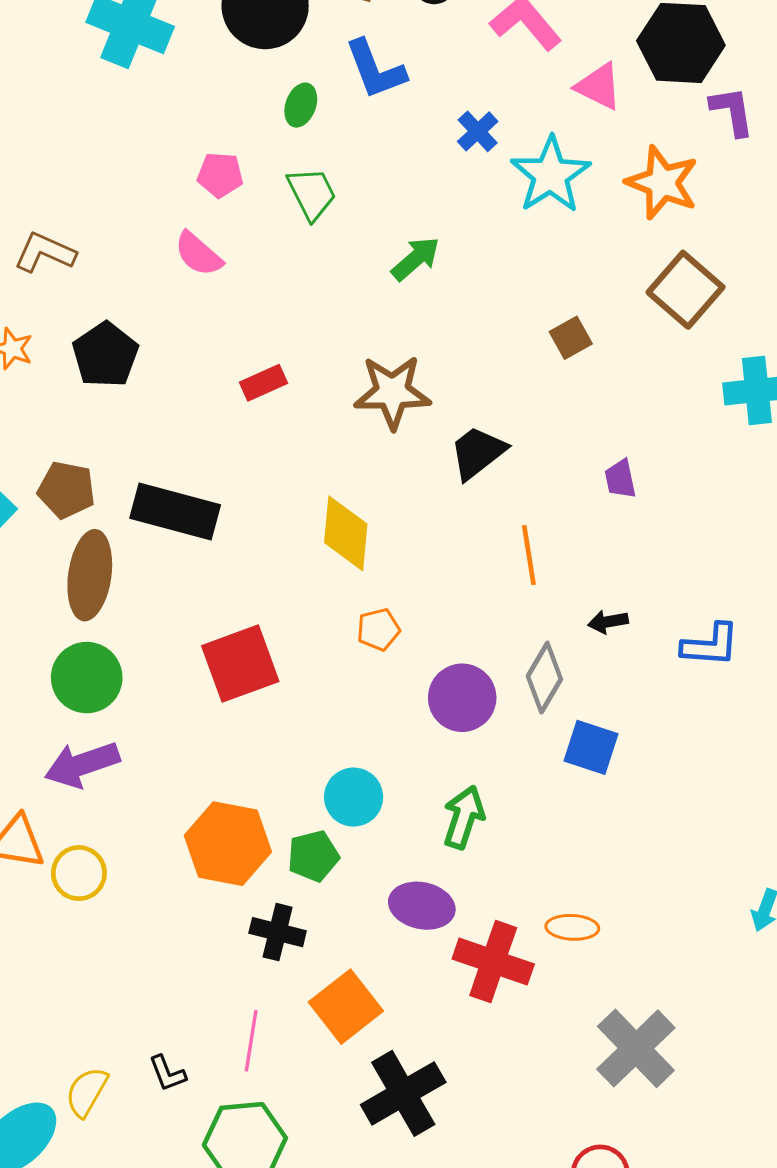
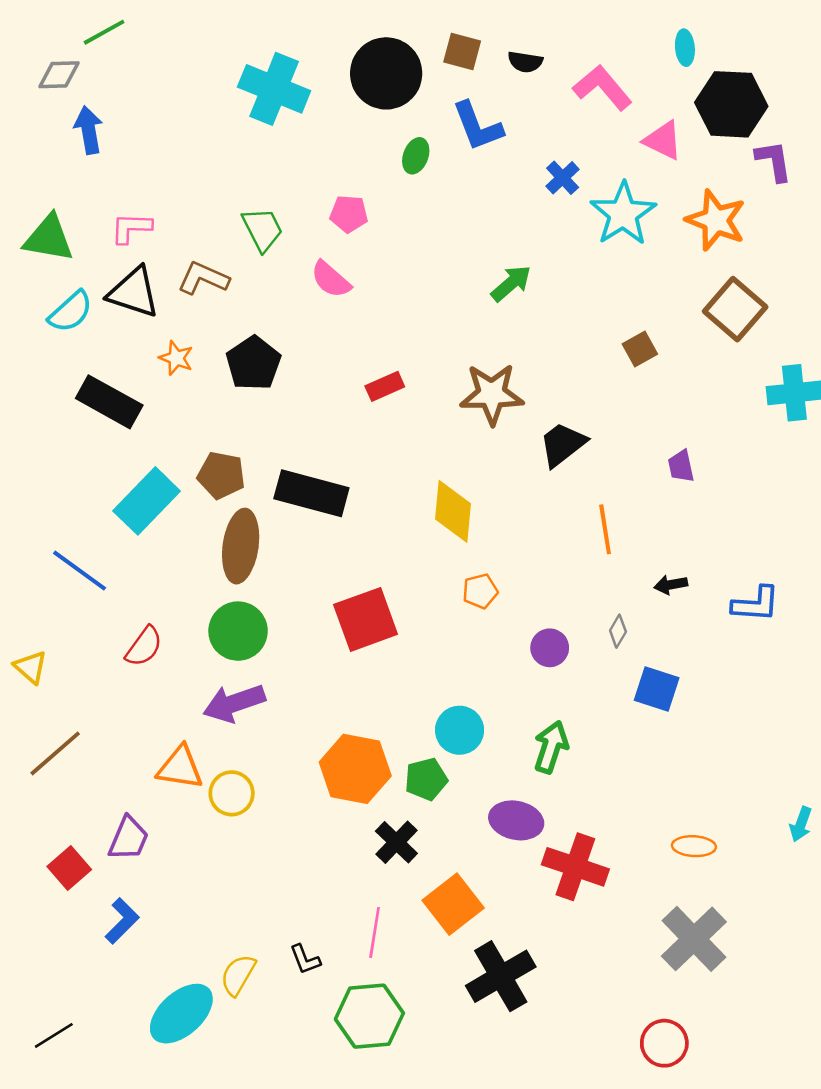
green trapezoid: (312, 193) -> (262, 229), moved
gray diamond: (544, 678) -> (618, 631), size x0.6
purple circle: (462, 698) -> (550, 648), size x0.7
orange ellipse: (572, 927) -> (694, 846), moved
black cross: (278, 932) -> (396, 842), turned 30

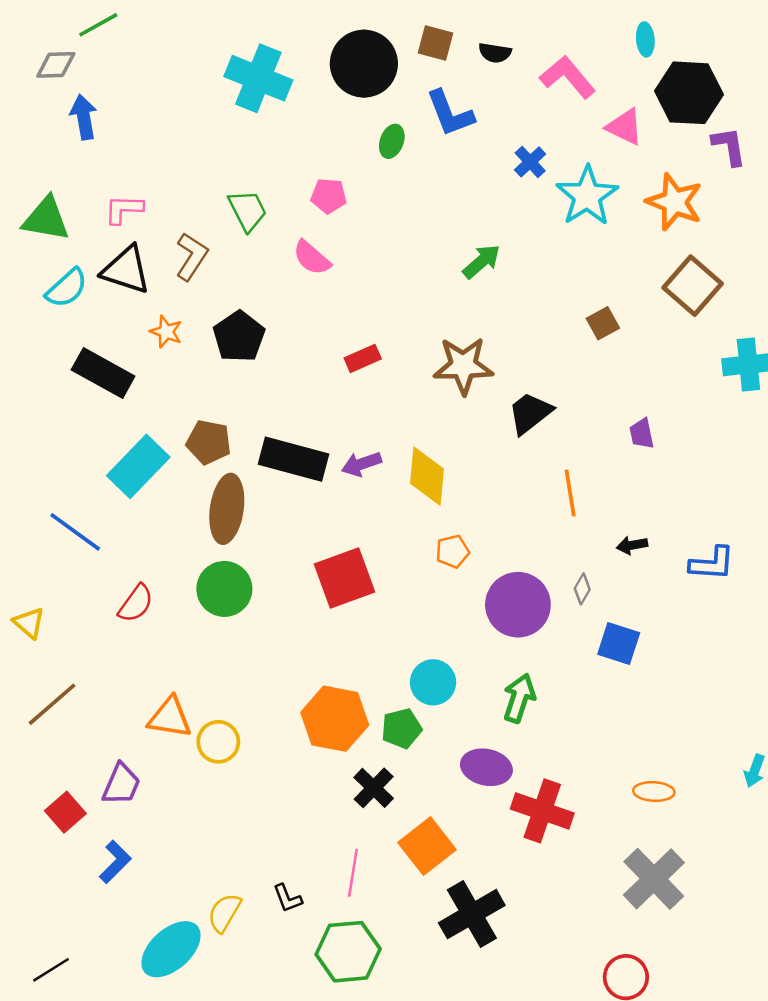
brown L-shape: (203, 278) -> (192, 257), turned 99
purple circle: (550, 648) -> (518, 605), size x1.8
purple arrow: (234, 703) -> (361, 464), moved, size x0.7

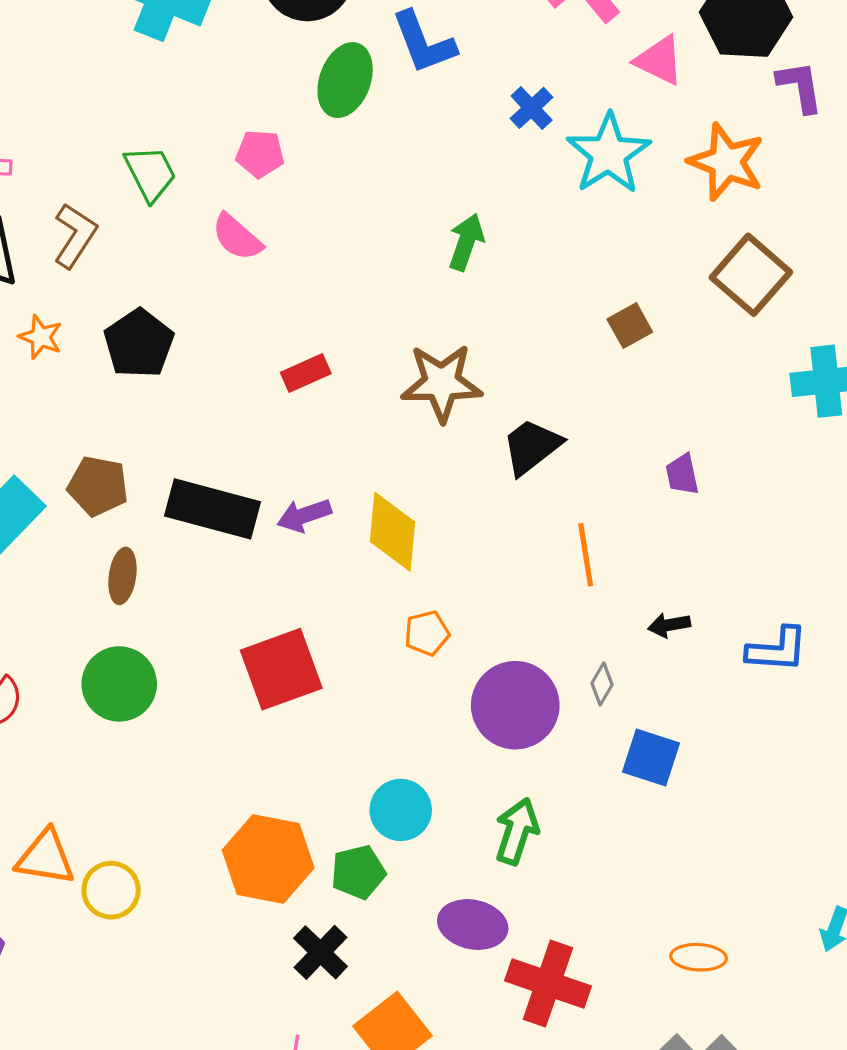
green ellipse: (392, 141) -> (345, 80), size x1.6
green arrow: (482, 261) -> (466, 242), turned -30
brown ellipse: (227, 509) -> (122, 576), size x0.6

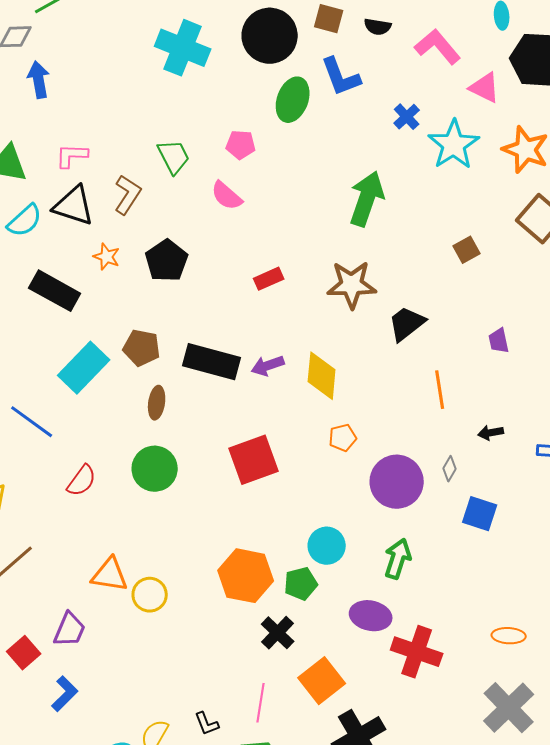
green arrow: (466, 242) -> (367, 199), size x1.6

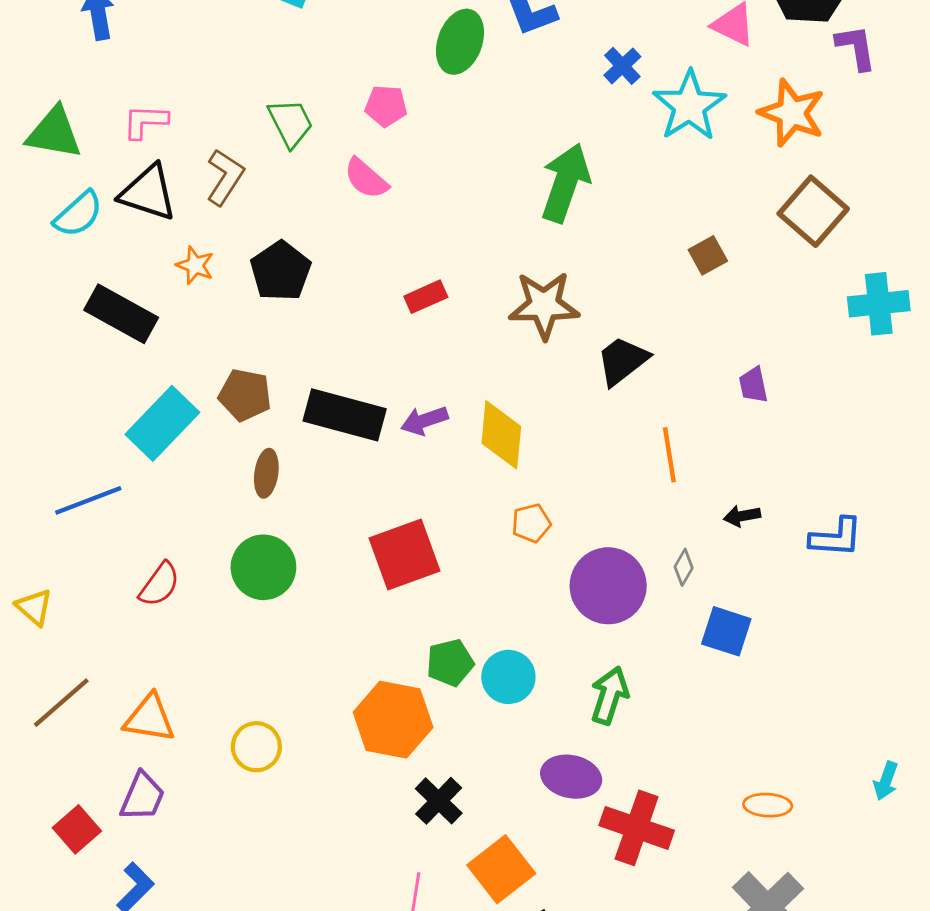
blue line: (32, 422) -> (88, 500), turned -57
orange triangle: (110, 575) -> (150, 718), moved
green pentagon: (301, 584) -> (450, 663), moved

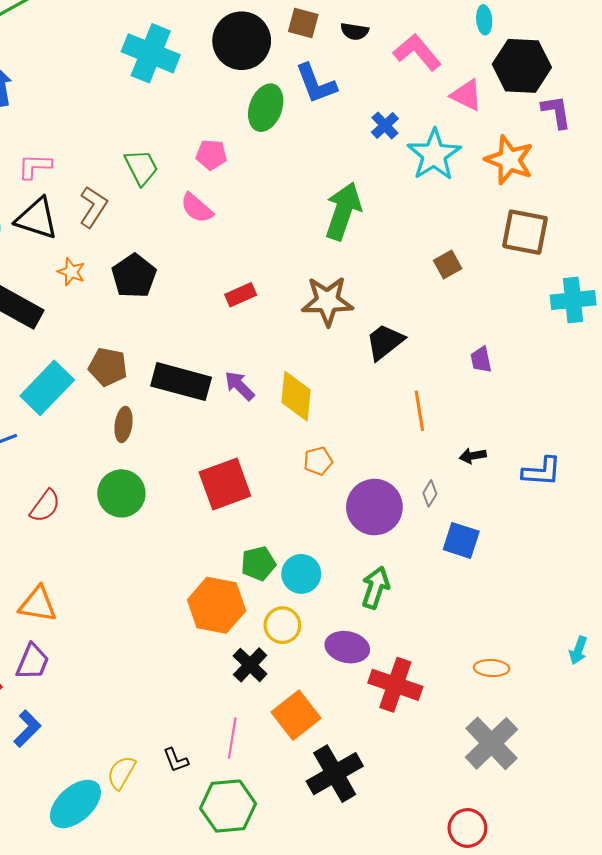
brown square: (813, 211) -> (525, 232), turned -30
purple arrow: (424, 421) -> (240, 386), turned 64
yellow circle: (256, 747) -> (282, 625), moved

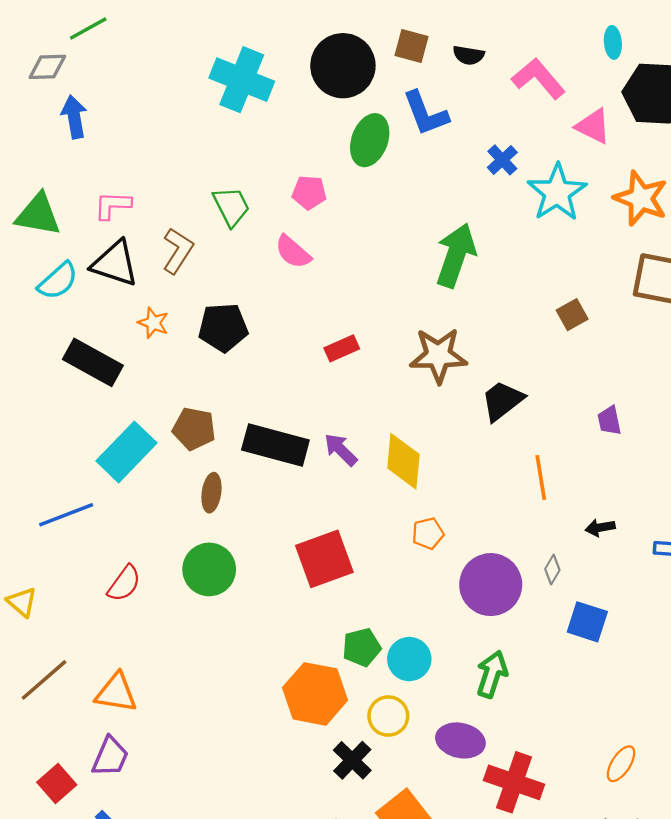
black pentagon: (134, 276) -> (223, 327), turned 30
orange ellipse: (492, 668) -> (621, 764), turned -60

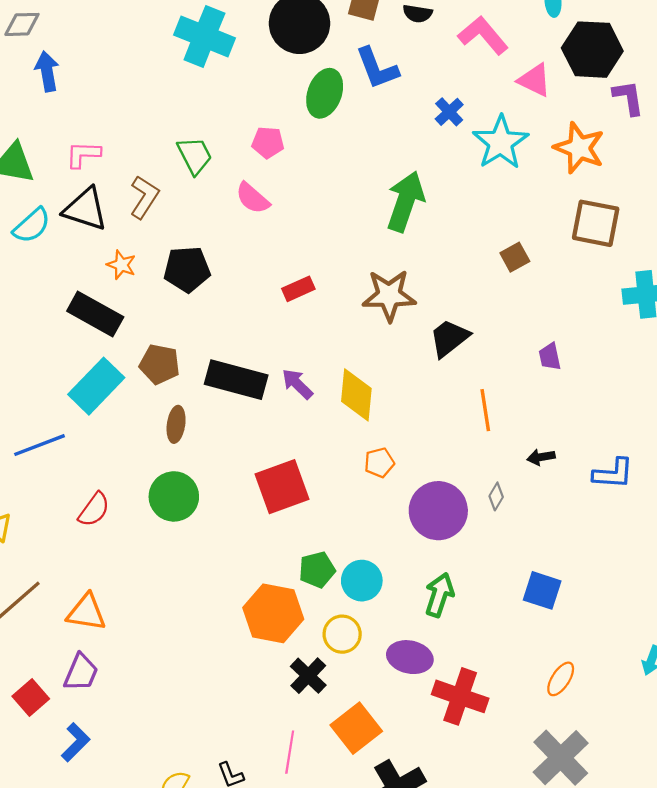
black rectangle: (93, 362) -> (95, 314), moved
blue square: (587, 622) -> (542, 590), moved

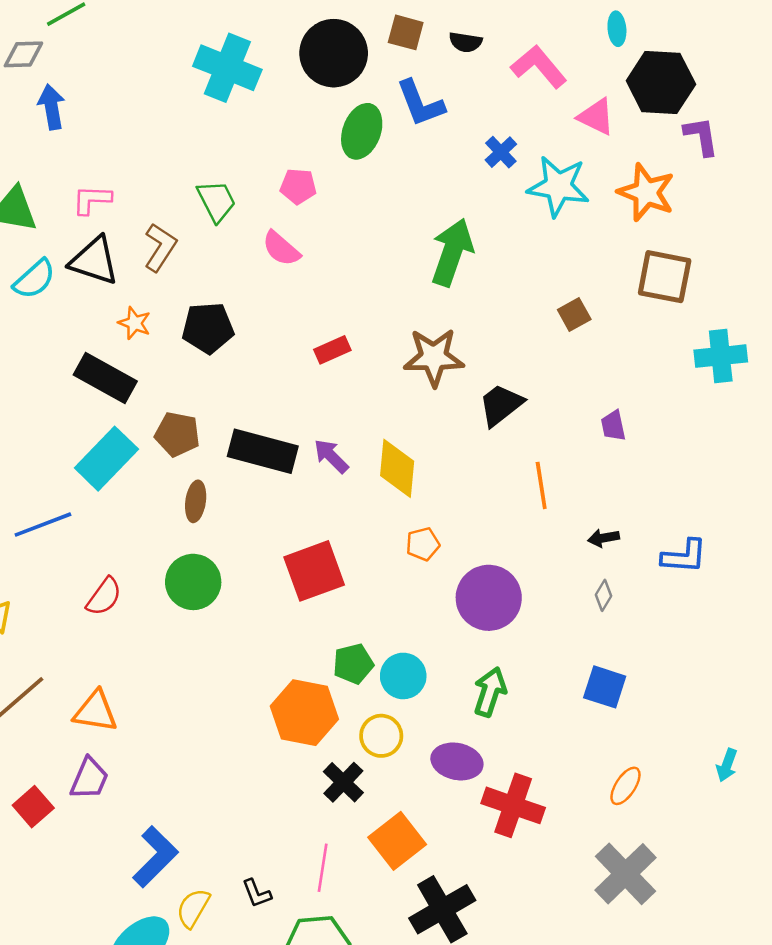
cyan star: (501, 142) -> (558, 186), turned -30
gray diamond: (496, 496) -> (603, 595), moved
blue L-shape: (75, 742) -> (155, 857), moved, size x1.4

